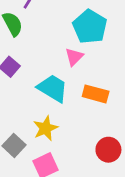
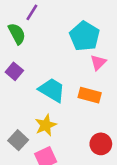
pink triangle: (74, 57) -> (98, 63), moved

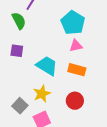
pink triangle: (98, 63) -> (76, 46), moved, turned 32
purple square: (14, 71) -> (17, 51), turned -32
red circle: (101, 144) -> (75, 101), moved

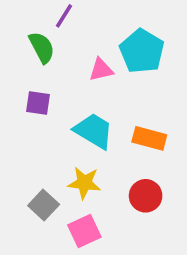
pink triangle: (76, 46) -> (101, 70), moved
yellow star: (42, 94) -> (84, 183), turned 30

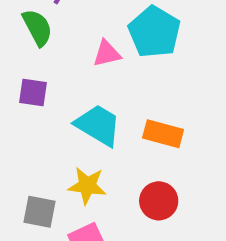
gray square: (44, 205) -> (40, 212), turned -32

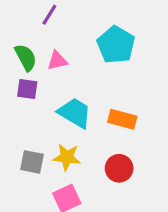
green semicircle: (37, 28) -> (26, 57), moved
pink triangle: (107, 54) -> (57, 61), moved
gray square: (40, 212) -> (32, 162), moved

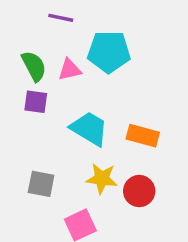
purple line: (49, 15) -> (61, 18), turned 70
cyan pentagon: (116, 45) -> (109, 52), moved, turned -30
yellow star: (67, 157) -> (102, 179), moved

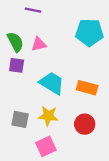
cyan pentagon: (109, 52) -> (89, 32), moved
yellow star: (102, 179) -> (48, 116), moved

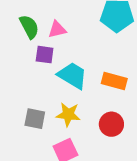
purple square: (17, 65) -> (45, 55), moved

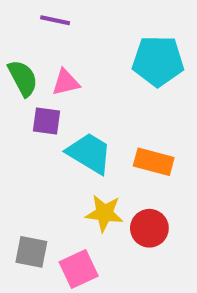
yellow star: (68, 114) -> (104, 213), moved
gray square: (35, 119) -> (31, 252), moved

